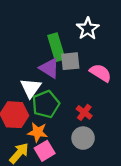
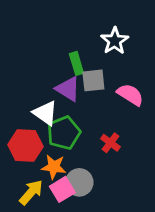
green rectangle: (56, 47) -> (76, 63), size x0.7
white triangle: (31, 88) -> (45, 113), turned -30
gray circle: (83, 138) -> (79, 182), moved

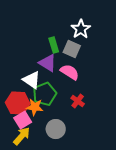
gray square: (93, 80) -> (72, 49), moved, turned 30
pink semicircle: (130, 95) -> (70, 72), moved
orange star: (54, 167) -> (35, 107), moved
pink square: (62, 189) -> (23, 120), moved

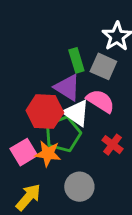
white triangle: (32, 80) -> (76, 113), moved
red hexagon: (18, 103) -> (45, 112), moved
pink square: (23, 120) -> (24, 152), moved

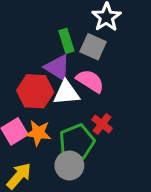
white triangle: (76, 113) -> (66, 93), turned -40
green pentagon: (63, 134) -> (77, 142), moved

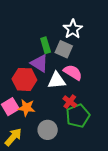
pink semicircle: (90, 81) -> (73, 72), moved
white triangle: (66, 93) -> (57, 80), moved
green pentagon: (77, 142) -> (78, 116), moved

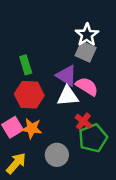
green rectangle: (46, 45) -> (26, 65), moved
gray square: (64, 49) -> (86, 52), moved
purple triangle: (40, 63) -> (66, 76), moved

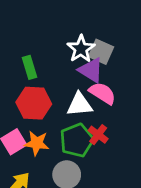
white star: (87, 35) -> (81, 49), moved
purple triangle: (66, 76) -> (91, 70), moved
green pentagon: (93, 138) -> (77, 140), moved

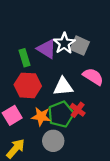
purple triangle: (91, 70) -> (47, 49), moved
pink semicircle: (102, 93) -> (93, 77), moved
orange star: (37, 143) -> (41, 116), moved

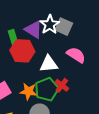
red hexagon: (28, 85) -> (22, 51), moved

